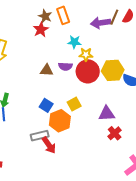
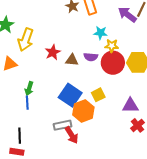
purple arrow: (101, 23) -> (127, 15), turned 42
red star: (41, 29) -> (53, 52), moved
blue square: (46, 105) -> (70, 95), size x1.6

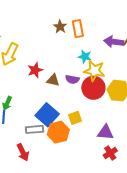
purple arrow: (127, 15) -> (114, 42), turned -36
yellow star: (112, 46) -> (94, 71), size x1.5
gray rectangle: (62, 125) -> (34, 129), moved
red arrow: (72, 135) -> (23, 152), moved

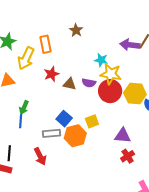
orange rectangle: (78, 29) -> (45, 44), moved
blue square: (47, 115) -> (64, 119), size x0.7

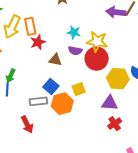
orange rectangle: (45, 44) -> (30, 26), moved
cyan star: (101, 60) -> (74, 32), moved
brown triangle: (70, 84) -> (55, 60), moved
yellow hexagon: (135, 94) -> (118, 79), moved

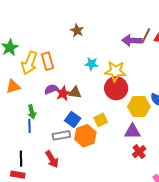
red star: (38, 42) -> (63, 93), moved
purple semicircle: (75, 51) -> (51, 89), moved, turned 152
green arrow: (11, 76) -> (32, 112), turned -32

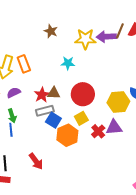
yellow star: (115, 71) -> (85, 39), moved
red circle: (116, 88) -> (83, 94), moved
purple semicircle: (51, 89) -> (14, 93), moved
gray rectangle: (61, 135) -> (45, 111), moved
red cross: (139, 152) -> (98, 131), moved

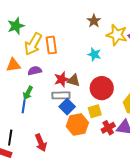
brown star: (51, 31) -> (94, 21), moved
green arrow: (12, 116) -> (28, 93), turned 32

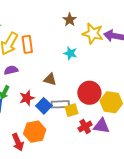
red star: (62, 79) -> (27, 98), moved
red circle: (102, 88) -> (89, 93), moved
gray rectangle: (61, 95) -> (60, 104), moved
orange hexagon: (77, 125) -> (35, 132), moved

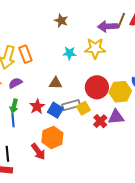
yellow star: (93, 34) -> (95, 48), moved

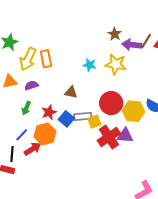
brown star: (61, 21) -> (115, 34), moved
blue line: (13, 120) -> (22, 135), moved, turned 40
red cross: (100, 121) -> (109, 137), size x1.6
orange hexagon: (52, 138) -> (45, 134), moved
red arrow: (38, 152) -> (32, 149), moved, turned -96

